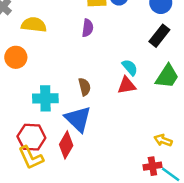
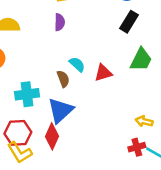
cyan semicircle: (130, 67) -> (77, 64), moved
blue triangle: (78, 119) -> (60, 110), turned 40

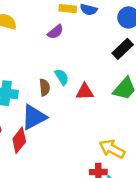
purple semicircle: (60, 22) -> (55, 32), turned 35
yellow arrow: (144, 121) -> (112, 149), size x1.5

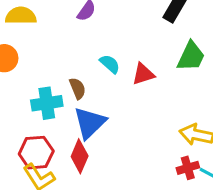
brown semicircle: (45, 87) -> (78, 88), moved

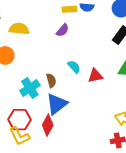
cyan cross: (47, 103) -> (30, 88), turned -30

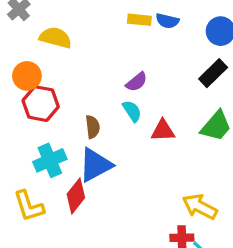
purple semicircle: (63, 30) -> (137, 82), moved
cyan cross: (30, 88) -> (50, 160), moved
red hexagon: (19, 120) -> (41, 104), moved

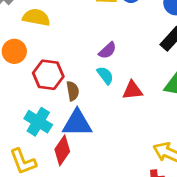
red hexagon: (41, 104) -> (48, 75), moved
cyan cross: (50, 160) -> (38, 122), turned -32
blue triangle: (95, 165) -> (77, 123), turned 32

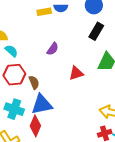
cyan semicircle: (105, 75) -> (11, 51), moved

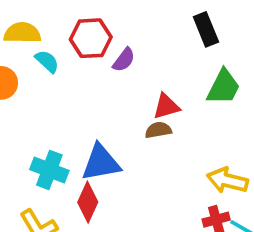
black rectangle: (96, 31) -> (206, 29), turned -54
red hexagon: (14, 75) -> (91, 38), moved
brown semicircle: (34, 82) -> (158, 130), moved, turned -80

